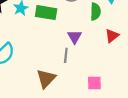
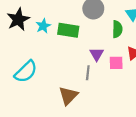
pink square: (94, 83) -> (116, 63), moved

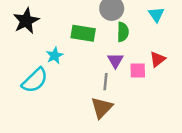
cyan star: (43, 26) -> (55, 56), moved
green semicircle: (117, 29) -> (123, 32), moved
brown triangle: (68, 96) -> (102, 108), moved

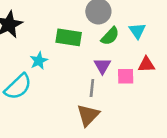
cyan triangle: (156, 15) -> (137, 31), moved
green semicircle: (123, 32) -> (110, 36), turned 42
red triangle: (158, 59) -> (146, 65), turned 35

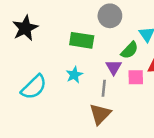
green semicircle: (110, 36) -> (130, 50), moved
cyan star: (39, 61) -> (74, 75), moved

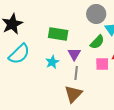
gray circle: (110, 16) -> (96, 14), moved
purple triangle: (114, 67) -> (74, 54), moved
cyan semicircle: (34, 87) -> (19, 54), moved

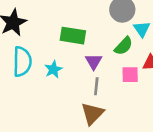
cyan semicircle: (19, 54) -> (22, 62), turned -45
cyan star: (52, 62) -> (53, 69), moved

